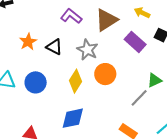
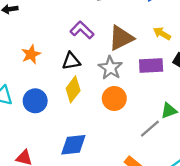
purple rectangle: (135, 42) -> (151, 66), turned -50
black triangle: (54, 47) -> (71, 61), moved, turned -42
gray star: (87, 50) -> (110, 68), moved
yellow diamond: (75, 81) -> (73, 89), moved

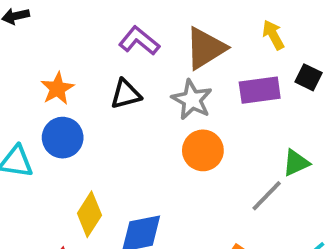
yellow arrow: (162, 33) -> (273, 35), turned 36
yellow diamond: (73, 89) -> (89, 214), moved
blue circle: (35, 101) -> (63, 138), moved

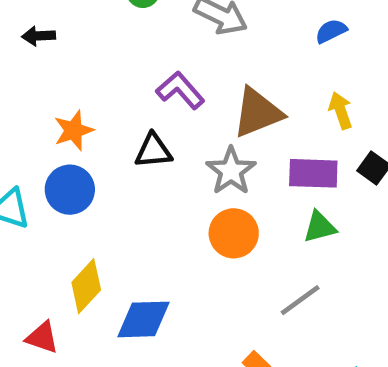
green triangle: (296, 163) -> (320, 227), moved

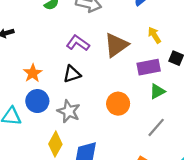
gray star: (231, 171) -> (69, 111), moved

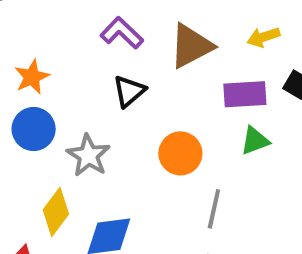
yellow arrow: (154, 35) -> (263, 37), turned -84
black triangle: (72, 74) -> (129, 91), moved, turned -30
gray line: (156, 127) -> (214, 209), moved, turned -36

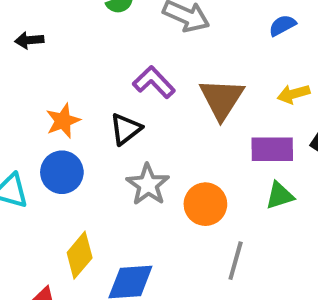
brown triangle: (191, 46) -> (222, 99), turned -33
black triangle: (129, 91) -> (126, 129), moved
gray star: (88, 155) -> (148, 185), moved

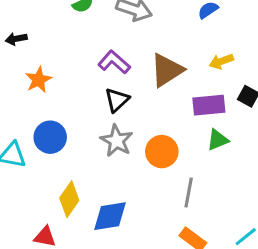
brown triangle: (222, 99) -> (167, 70), turned 30
orange star: (63, 121) -> (39, 80), moved
black triangle: (126, 129) -> (117, 100), moved

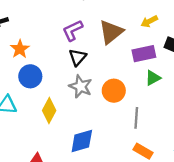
purple L-shape: (114, 62) -> (73, 30), turned -60
blue circle: (50, 137) -> (30, 76), moved
yellow diamond: (69, 199) -> (49, 110), moved

